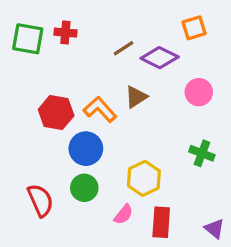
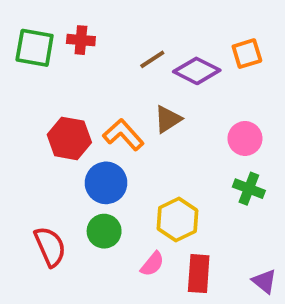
orange square: (194, 28) -> (247, 54), moved
pink circle: (199, 92) -> (245, 138), moved

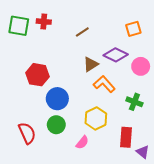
purple diamond: (197, 71) -> (116, 55), moved
orange L-shape: (123, 135) -> (104, 84), moved
pink circle: (245, 138) -> (141, 66), moved
red rectangle: (199, 274) -> (126, 137), moved

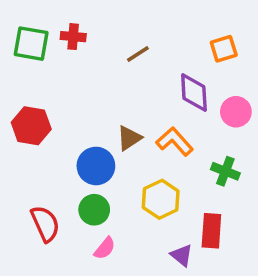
purple diamond: (116, 55) -> (194, 93), turned 60
brown triangle: (91, 64) -> (129, 138), moved
red hexagon: (38, 75) -> (31, 126), moved
pink semicircle: (82, 142) -> (105, 248), moved
purple triangle: (143, 152) -> (182, 255), moved

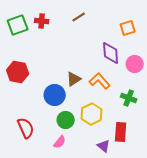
green square: (31, 44) -> (18, 25), turned -30
brown line: (138, 54) -> (79, 17), moved
green circle: (94, 210) -> (66, 120), moved

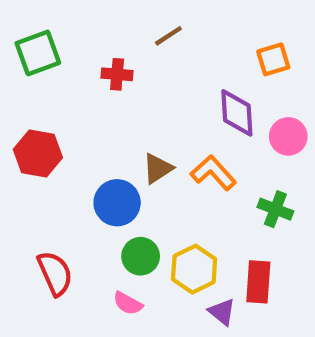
red cross: (42, 21) -> (117, 74), moved
yellow hexagon: (92, 114) -> (194, 269), moved
pink semicircle: (60, 142) -> (128, 303), turned 80

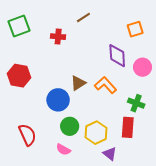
red rectangle: (258, 282) -> (128, 127), moved

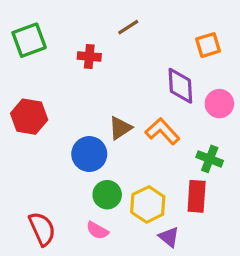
red semicircle: (27, 135) -> (42, 229), moved

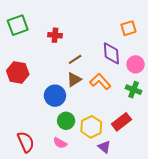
brown line: (128, 27) -> (75, 59), moved
green cross: (210, 159) -> (134, 90), moved
red rectangle: (197, 196) -> (121, 122), turned 48

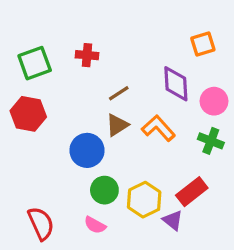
green square: (18, 25) -> (35, 63), moved
purple triangle: (104, 147) -> (173, 220), moved

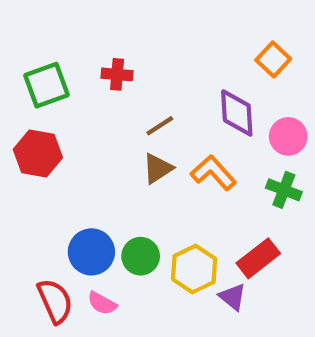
orange square: (203, 44) -> (273, 59), turned -30
blue circle: (87, 150) -> (91, 252), moved
pink semicircle: (95, 225) -> (102, 303), moved

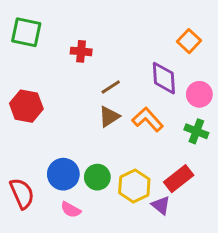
green square: (47, 85) -> (26, 32), moved, turned 32
red semicircle: (55, 301) -> (22, 193), moved

